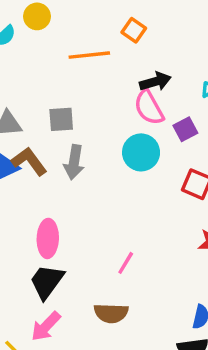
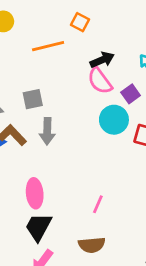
cyan circle: (141, 152) -> (114, 120), moved

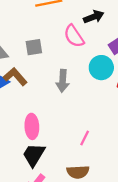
pink semicircle: (100, 81) -> (74, 36), moved
gray arrow: (47, 131) -> (63, 81), moved

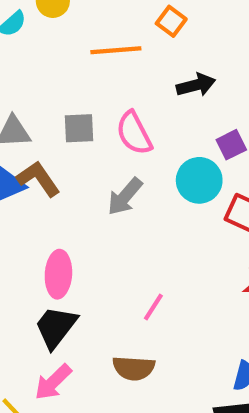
pink semicircle: (74, 36) -> (134, 133), moved
gray arrow: (63, 81) -> (125, 197), turned 30

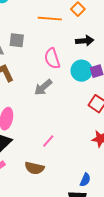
gray square: (79, 128) -> (17, 40), moved
cyan circle: (199, 180) -> (82, 71), moved

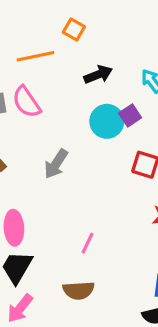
pink semicircle: (52, 58) -> (26, 102), moved

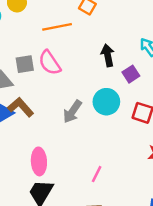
black arrow: (98, 74) -> (108, 55), moved, turned -80
cyan circle: (107, 121) -> (106, 102), moved

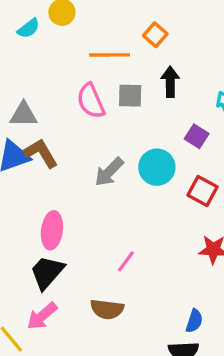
black arrow: (108, 55) -> (170, 82), moved
gray square: (25, 64) -> (130, 96), moved
purple square: (131, 74) -> (197, 136), turned -35

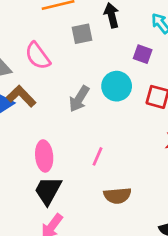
pink semicircle: (91, 101) -> (38, 56), moved
pink line: (126, 261) -> (98, 156), moved
brown semicircle: (107, 309) -> (117, 196), moved

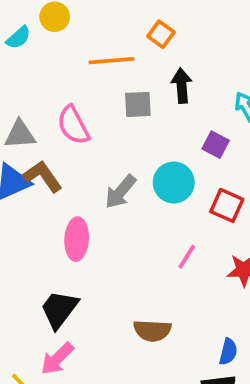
pink ellipse: (44, 156) -> (77, 239), moved
pink line: (98, 156) -> (187, 257), moved

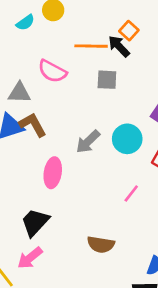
black arrow: (182, 86) -> (119, 46), moved, turned -45
pink semicircle: (73, 125) -> (52, 71), moved, turned -40

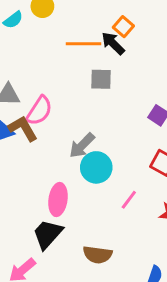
pink semicircle: (52, 71) -> (39, 111), moved, turned -84
cyan circle: (127, 139) -> (96, 167), moved
pink ellipse: (53, 173) -> (58, 200), moved
black trapezoid: (35, 222) -> (48, 234), moved

